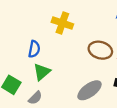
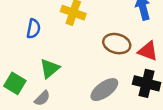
blue semicircle: (34, 49) -> (34, 29), moved

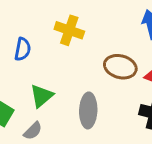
gray ellipse: (104, 90) -> (88, 110), moved, turned -52

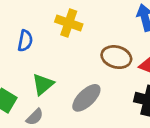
gray ellipse: (88, 110) -> (86, 98), turned 44

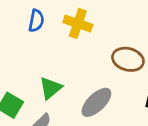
blue semicircle: (25, 41) -> (36, 21), moved

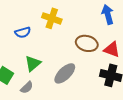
blue semicircle: (36, 21) -> (23, 32), moved, turned 63

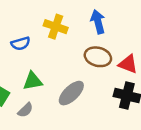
blue arrow: (108, 14) -> (98, 22), moved
green triangle: (33, 63) -> (33, 81), turned 30

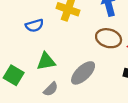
gray semicircle: (25, 110) -> (51, 89), moved

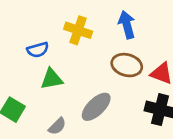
green triangle: (46, 61) -> (52, 79), moved

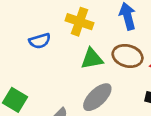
green triangle: (52, 79) -> (92, 59), moved

